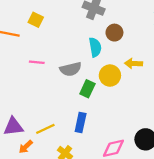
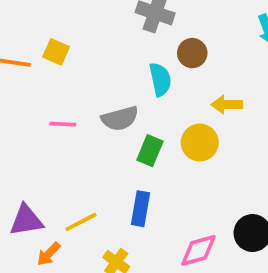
yellow square: (36, 20) -> (56, 52), moved
pink line: (37, 62) -> (63, 124), moved
yellow circle: (110, 76) -> (200, 143), moved

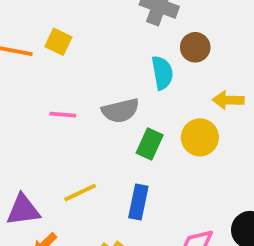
yellow line: (81, 222) -> (80, 193), moved

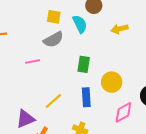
yellow square: (58, 42) -> (54, 17), moved
gray semicircle: (120, 111) -> (53, 40), moved
yellow circle: (200, 137) -> (112, 82), moved

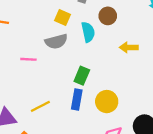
blue rectangle: (86, 97) -> (77, 100), moved

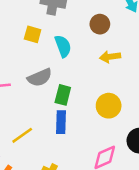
brown circle: (108, 16) -> (100, 24), moved
gray semicircle: (56, 41) -> (40, 77), moved
yellow circle: (107, 102) -> (109, 106), moved

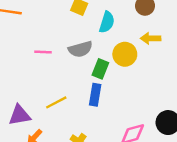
cyan semicircle: (63, 46) -> (107, 22), turned 30
yellow circle: (109, 106) -> (125, 54), moved

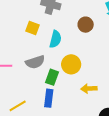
yellow arrow: (151, 38) -> (89, 89), moved

